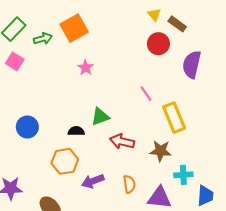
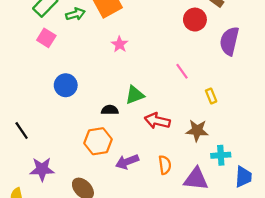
yellow rectangle: (174, 118) -> (211, 96), size x0.5
blue circle: (27, 127) -> (66, 85), moved

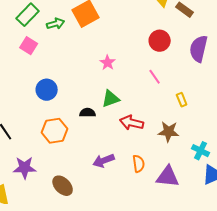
red circle: (195, 20) -> (160, 41), moved
pink star: (120, 44) -> (108, 63), moved
orange hexagon: (98, 141) -> (55, 131), moved
cyan cross: (221, 155) -> (201, 151), moved, turned 30

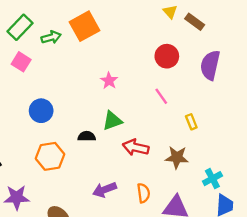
cyan cross: (201, 151) -> (212, 179), turned 36

